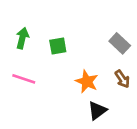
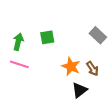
green arrow: (22, 38) -> (18, 42), moved
brown arrow: (122, 79) -> (92, 69), moved

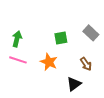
green square: (47, 37) -> (61, 38), moved
orange star: (71, 66) -> (49, 62), moved

